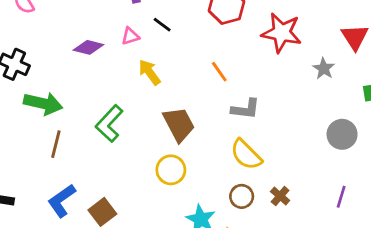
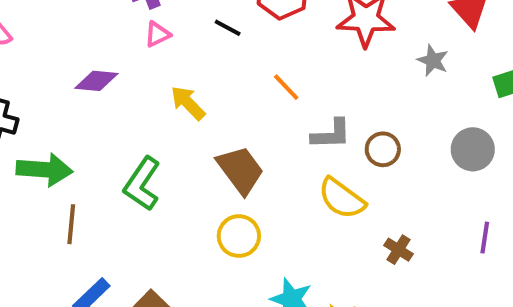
black line: (162, 25) -> (228, 28), moved
pink triangle: (130, 36) -> (157, 34), moved
brown circle: (242, 196) -> (383, 149), moved

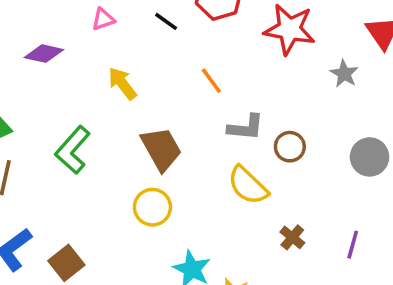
purple line: (485, 238) -> (353, 245), moved

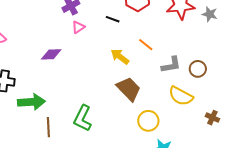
gray star: (344, 74) -> (210, 14), moved
yellow arrow: (122, 83) -> (120, 57), moved
green L-shape: (73, 150) -> (83, 118), moved
yellow circle: (152, 207) -> (148, 121), moved

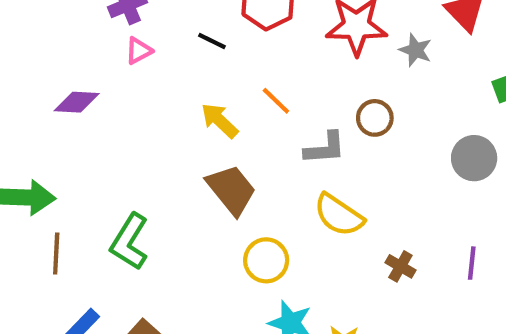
brown circle: (198, 69) -> (375, 118), moved

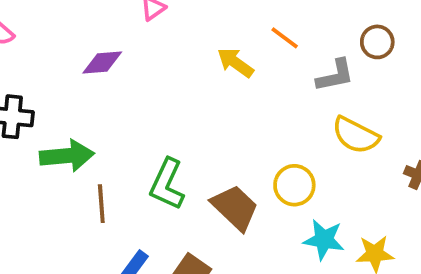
brown trapezoid: (231, 190) -> (235, 208), moved

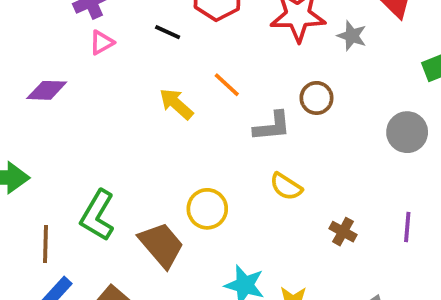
yellow semicircle: (356, 135) -> (286, 187), size x0.7
yellow circle: (294, 185) -> (207, 209), moved
brown line: (101, 204) -> (46, 244), moved

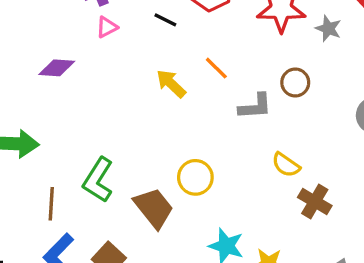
yellow semicircle: (286, 187) -> (286, 165), moved
brown cross: (343, 232) -> (315, 201), size x1.4

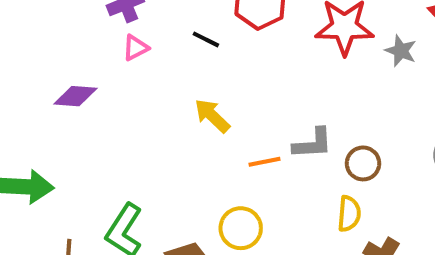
orange line: (216, 68) -> (265, 162), moved, turned -56
brown circle: (295, 83) -> (363, 163), moved
yellow semicircle: (286, 165) -> (349, 214), turned -120

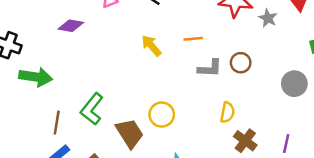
orange line: (265, 162) -> (193, 39), moved
brown circle: (363, 163) -> (241, 63), moved

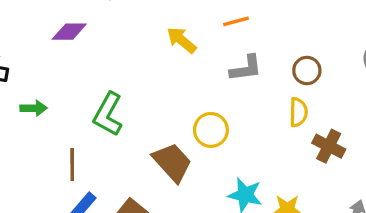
brown circle: (241, 63) -> (307, 71), moved
gray L-shape: (210, 68) -> (246, 68), moved
green arrow: (36, 77) -> (34, 108), size x0.6
green L-shape: (92, 109) -> (108, 114), moved

